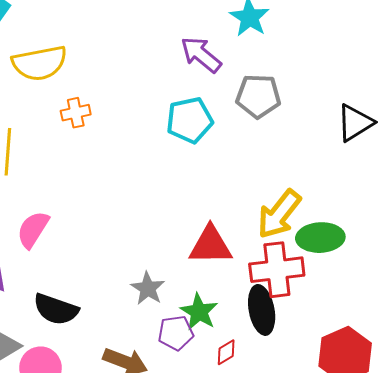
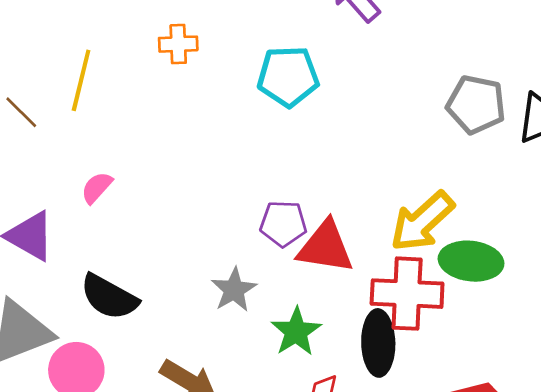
gray pentagon: (258, 96) -> (476, 104), moved
cyan pentagon: (190, 120) -> (288, 76), moved
pink semicircle: (33, 229) -> (97, 188), size x0.7
purple pentagon: (176, 333) -> (283, 224), moved

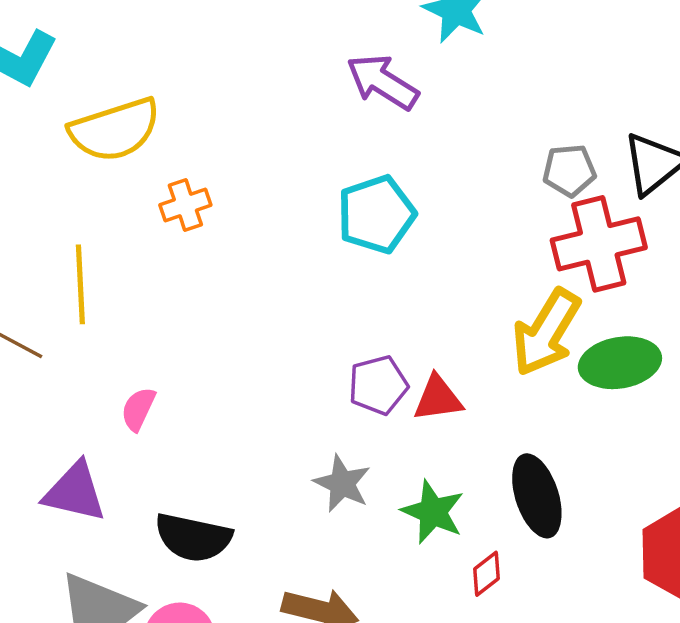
cyan pentagon: (288, 76) -> (376, 214), moved
gray pentagon: (476, 104) -> (569, 170), size x0.7
red triangle: (325, 247) -> (438, 398), size x0.7
red cross: (407, 294) -> (599, 244), moved

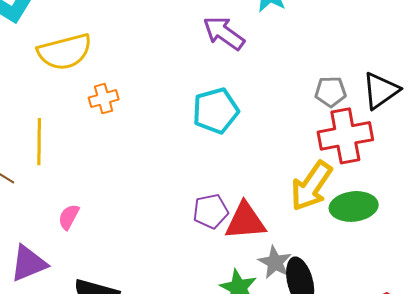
red triangle: (438, 398) -> (245, 221), size x1.4
gray star: (342, 484) -> (275, 262), moved
purple triangle: (75, 492) -> (28, 263), turned -39

